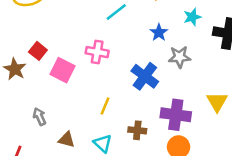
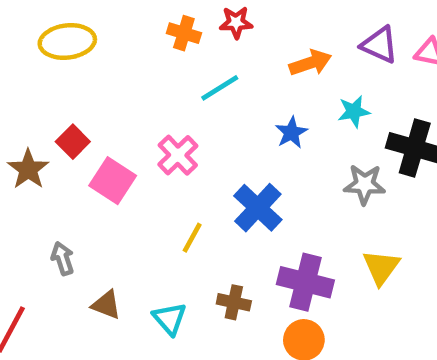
pink cross: (97, 52) -> (178, 155), turned 30
gray star: (179, 57) -> (364, 184), moved
yellow line: (105, 106) -> (192, 238), moved

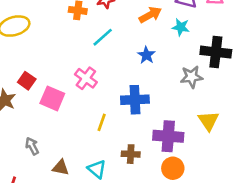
cyan star: (354, 111) -> (181, 27), moved, turned 30
blue cross: (258, 208) -> (135, 100), turned -36

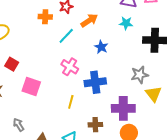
orange arrow: (150, 15) -> (89, 20), moved
gray star: (192, 77) -> (140, 75), moved
pink cross: (86, 78) -> (70, 67), moved
red square: (27, 81) -> (12, 64), moved

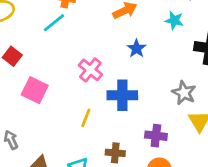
cyan line: (66, 36) -> (54, 23), moved
gray star: (140, 75) -> (184, 93), turned 30
purple cross: (123, 108) -> (156, 136), size x0.7

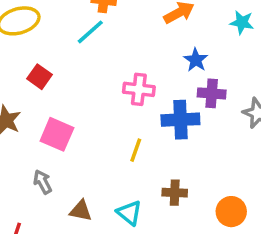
pink cross: (90, 70) -> (139, 89), turned -30
pink square: (35, 90) -> (57, 134), moved
purple cross: (156, 136) -> (212, 93), moved

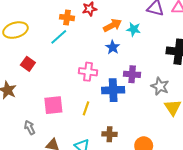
cyan star: (242, 22) -> (134, 29), moved
blue star: (196, 60) -> (113, 47), moved
pink square: (57, 134) -> (53, 105), moved, turned -30

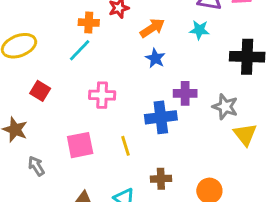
cyan star: (134, 29) -> (199, 30), moved
pink cross: (88, 72) -> (102, 95), moved
yellow line: (86, 108) -> (125, 146), turned -32
gray arrow: (30, 127) -> (36, 166), moved

